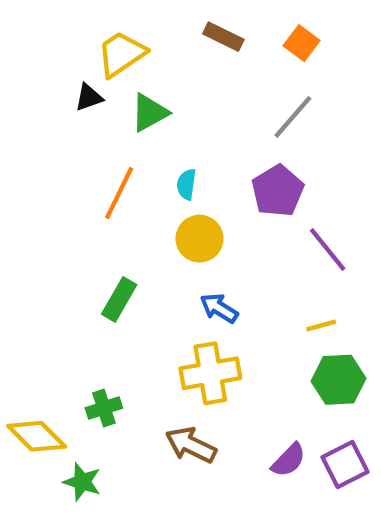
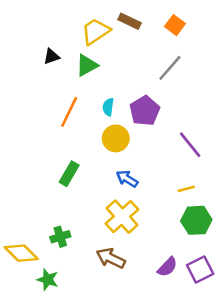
yellow trapezoid: (121, 54) -> (96, 31), moved
purple pentagon: (278, 191) -> (145, 111), moved
yellow cross: (210, 373) -> (122, 217), turned -32

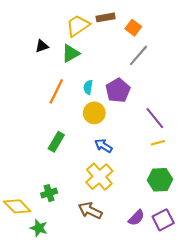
brown rectangle: (130, 21) -> (106, 17), turned -36
orange square: (175, 25) -> (133, 28), moved
yellow line: (186, 189) -> (158, 143), moved

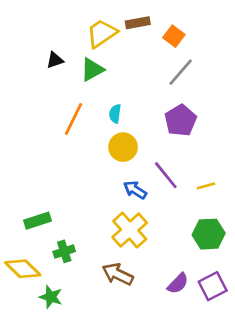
purple pentagon: (118, 90) -> (181, 120), moved
purple line: (155, 118) -> (166, 175), moved
green rectangle: (56, 142) -> (37, 221), moved, turned 42

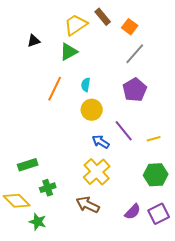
brown rectangle: (138, 23) -> (103, 17), turned 60
black triangle: (55, 60) -> (34, 41), moved

